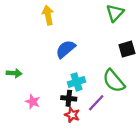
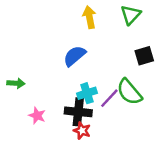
yellow arrow: (48, 15) -> (89, 17), moved
black cross: (69, 98) -> (78, 112), size x1.5
purple line: (96, 103) -> (109, 98), moved

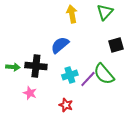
black cross: (78, 112) -> (36, 66), moved

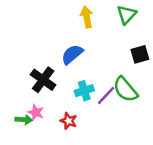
black cross: (36, 66) -> (43, 80), turned 30
green arrow: (13, 67) -> (24, 120), moved
red star: (66, 105) -> (69, 121), moved

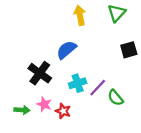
green semicircle: (125, 89) -> (115, 98), moved, size x0.7
pink star: (36, 112) -> (44, 104), moved

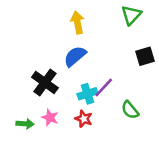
yellow arrow: (80, 15) -> (77, 23), moved
purple line: (98, 88) -> (104, 87), moved
red star: (63, 111) -> (84, 119), moved

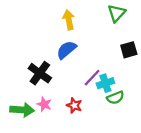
cyan cross: (87, 94) -> (105, 83), moved
green semicircle: (130, 110) -> (115, 98), turned -72
green arrow: (25, 124) -> (22, 110), size x1.5

